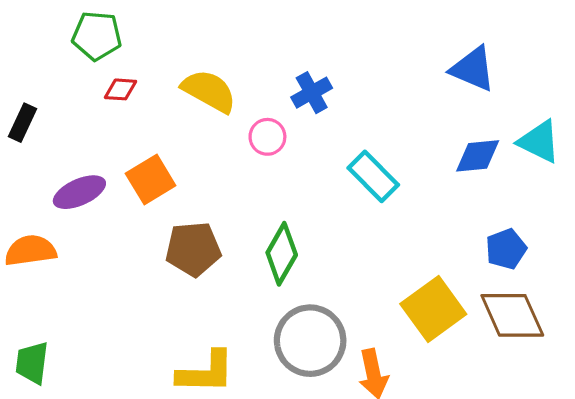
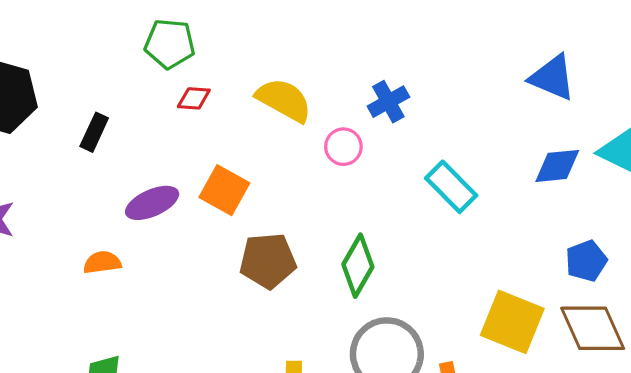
orange square: (151, 179) -> (224, 190), turned -30
orange semicircle: (30, 251) -> (102, 262), size x0.7
yellow square: (433, 309) -> (512, 322), turned -32

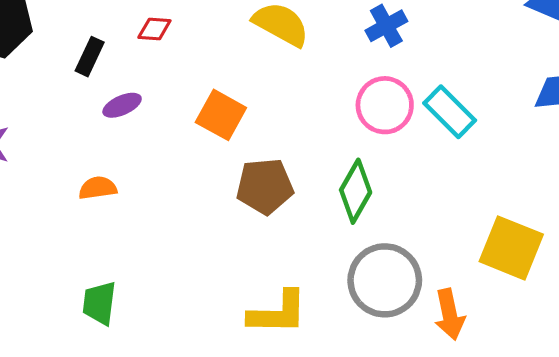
red diamond: (194, 98) -> (154, 29), moved
pink circle: (343, 147) -> (385, 105), moved, size x1.5
purple ellipse: (152, 203) -> (122, 105), moved, size x0.7

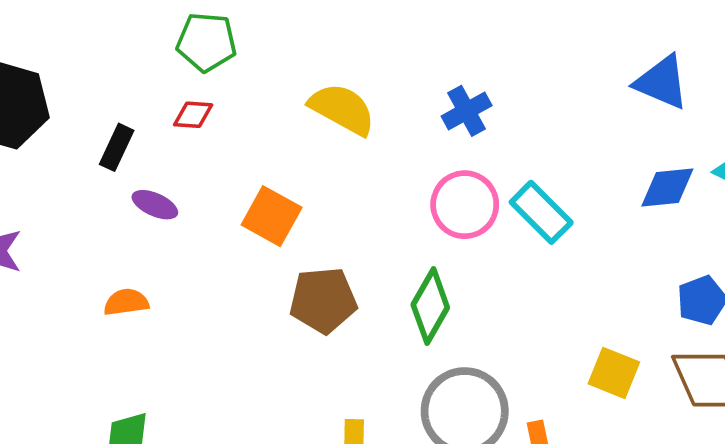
purple ellipse: (122, 105) -> (155, 205), turned 48
yellow square: (511, 248) -> (614, 373), size x0.7

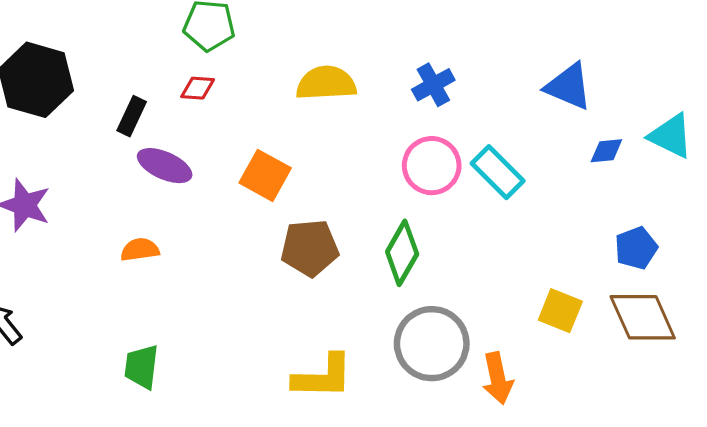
blue triangle: (662, 82) -> (569, 86), moved
yellow semicircle: (342, 109) -> (326, 83), turned -32
blue diamond: (667, 187) -> (606, 151), size x0.7
purple ellipse: (155, 205) -> (165, 166), size x1.4

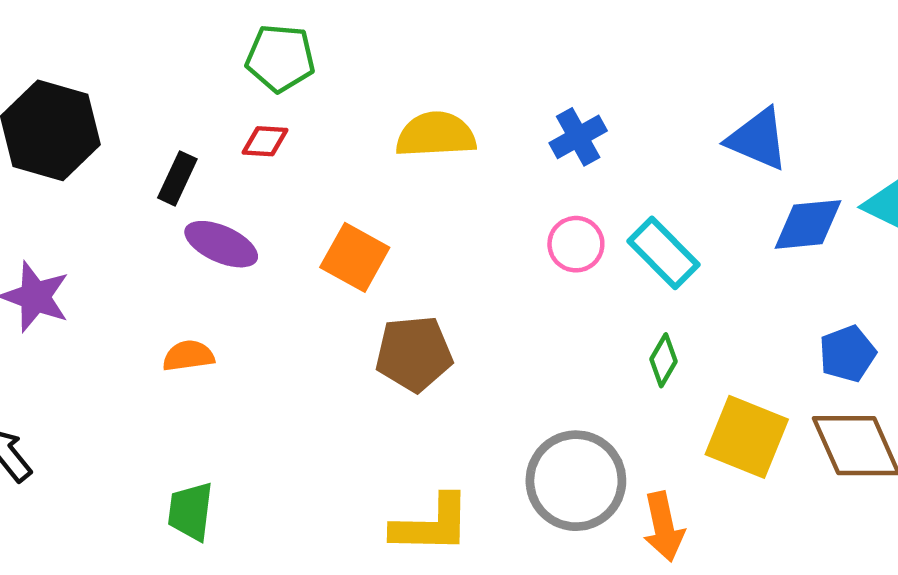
blue diamond: (606, 151) -> (808, 224), size x1.6
pink circle: (432, 166) -> (576, 244), size x0.7
green diamond: (402, 253) -> (664, 360), moved, size x0.6
yellow square: (560, 311) -> (747, 437), size x1.4

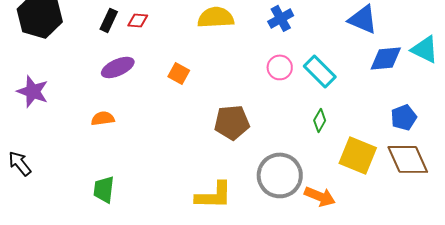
black rectangle: (177, 178) -> (109, 20), moved
purple ellipse: (221, 244) -> (118, 67), turned -48
orange square: (355, 257) -> (179, 73), size x0.7
brown pentagon: (414, 354) -> (232, 122), moved
orange arrow: (664, 527) -> (320, 196), turned -56

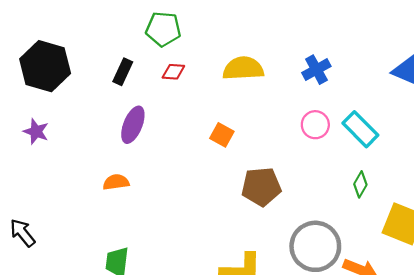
red diamond: (138, 20) -> (173, 72), moved
purple ellipse: (118, 67) -> (133, 125), turned -44
orange square: (179, 73) -> (222, 135), moved
purple star: (33, 91) -> (36, 131), moved, size x0.7

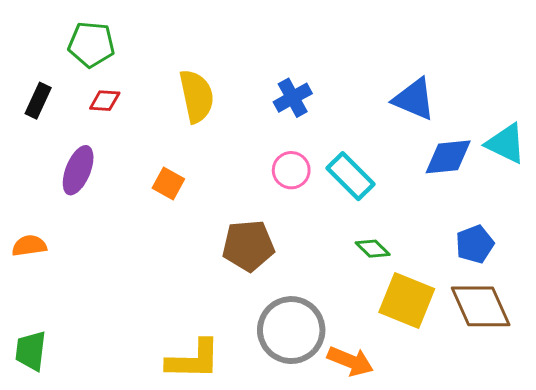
yellow semicircle: (243, 68) -> (196, 96), turned 81
purple ellipse: (133, 125) -> (78, 170), moved
green diamond: (360, 184) -> (373, 249), moved, turned -75
brown pentagon: (261, 187) -> (248, 246), moved

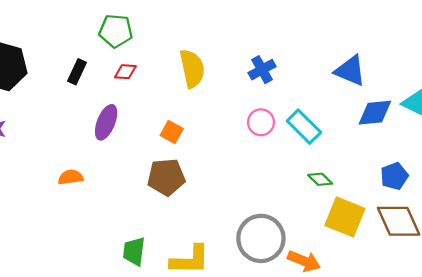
brown pentagon: (248, 246) -> (166, 177), moved
green trapezoid: (31, 351) -> (134, 251), moved

